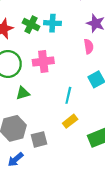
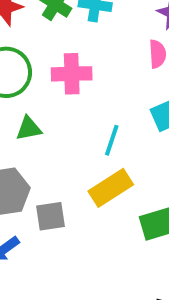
yellow rectangle: (70, 121) -> (111, 188), size x1.5

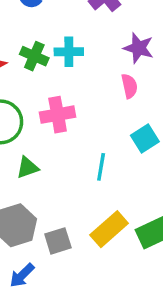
yellow rectangle: (111, 188) -> (109, 229), moved

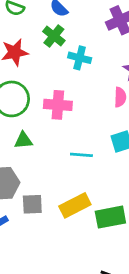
green cross: (34, 56) -> (54, 36), moved
cyan line: (101, 167) -> (81, 155), turned 70

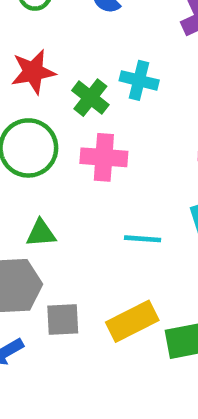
green cross: (54, 36) -> (90, 98), moved
green triangle: (23, 140) -> (41, 233), moved

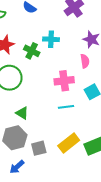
pink cross: (104, 157) -> (64, 81), moved
green triangle: (41, 233) -> (22, 113), turned 48

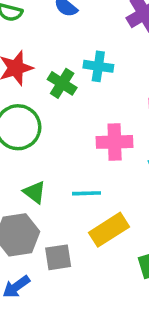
cyan line: (66, 107) -> (86, 193), moved
yellow rectangle: (69, 143) -> (109, 230), moved

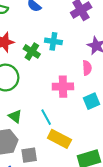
cyan line: (86, 193) -> (46, 117), turned 63
yellow rectangle: (109, 230) -> (59, 139), turned 60

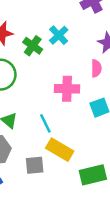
cyan cross: (53, 41) -> (59, 35), turned 35
gray square: (29, 155) -> (35, 165), moved

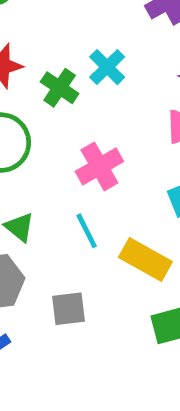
pink cross: (67, 89) -> (99, 166), moved, turned -30
yellow rectangle: (60, 150) -> (145, 260), moved

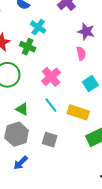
cyan cross: (107, 67) -> (38, 27), moved
gray square: (69, 309) -> (50, 140), turned 35

